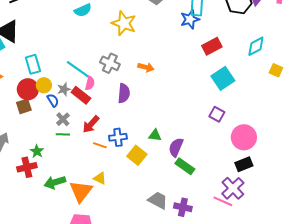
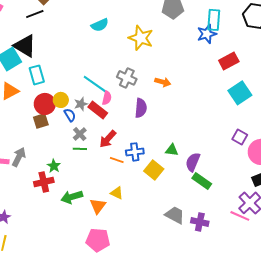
cyan rectangle: (33, 64) -> (37, 75), moved
purple square: (217, 114) -> (240, 137), moved
orange triangle: (81, 191) -> (98, 206), size x0.7

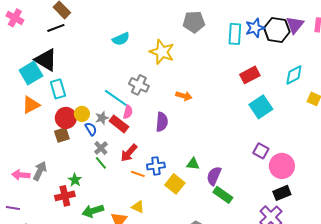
blue star: (207, 34) -> (255, 28), moved
gray cross: (127, 78) -> (139, 85), moved
green line: (80, 149) -> (101, 163), turned 48

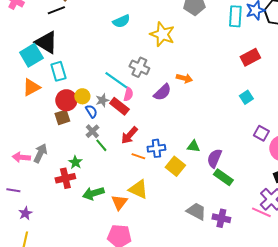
cyan square: (261, 107) -> (246, 97), moved, size x0.6
purple semicircle: (162, 122) -> (162, 92), moved, turned 42
gray cross: (101, 148) -> (92, 131), moved
yellow triangle: (138, 207) -> (138, 189), size x1.5

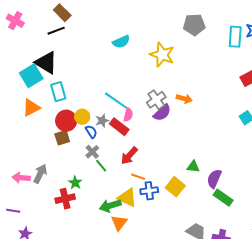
gray cross: (139, 67) -> (156, 100), moved, turned 30
blue cross: (156, 148) -> (149, 191), moved
yellow triangle: (138, 189) -> (127, 198), moved
green arrow: (93, 193) -> (110, 206), moved

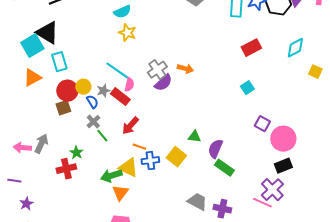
yellow star: (162, 55) -> (127, 33), moved, size x0.7

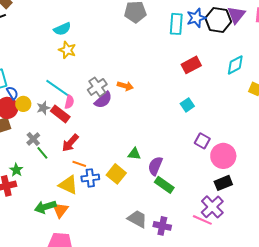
blue semicircle: (92, 102) -> (12, 93), moved
green arrow: (111, 176) -> (45, 207), moved

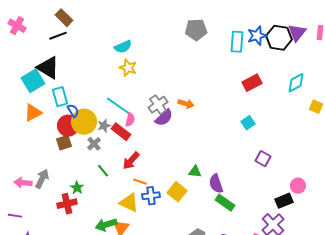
yellow circle: (23, 104) -> (84, 122), size x1.6
gray cross: (33, 139) -> (94, 144), moved
pink circle: (223, 156) -> (298, 186), moved, size x0.6
purple semicircle: (155, 166) -> (216, 184), turned -42

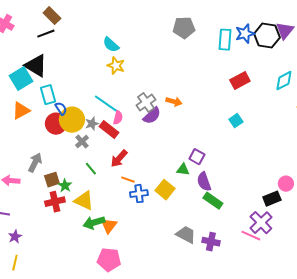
cyan semicircle: (123, 47) -> (111, 45), turned 66
brown square: (64, 143) -> (52, 180), moved
purple square: (263, 159) -> (197, 157), moved
gray arrow: (42, 179) -> (35, 163), moved
yellow triangle: (129, 203) -> (84, 201), moved

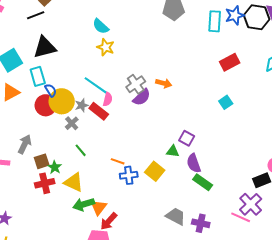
black triangle: (36, 66) -> (45, 47), moved, turned -45
red arrow: (119, 159) -> (109, 221), moved

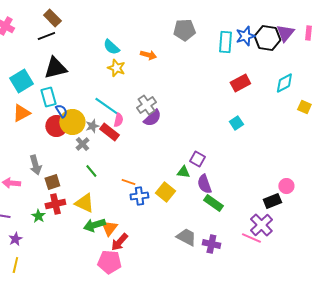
orange arrow: (164, 83) -> (148, 55), moved
gray arrow: (25, 144) -> (35, 165), turned 138
green star: (55, 167) -> (38, 216), moved

